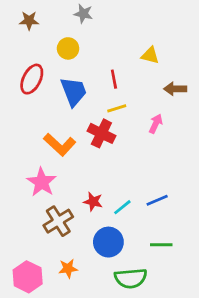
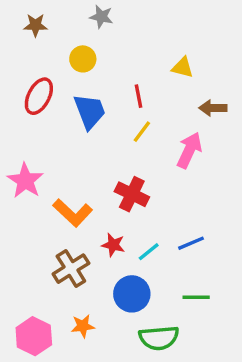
yellow line: (117, 108) -> (142, 132), turned -36
pink arrow: (156, 124) -> (189, 150), size x1.5
red cross: (101, 133) -> (132, 194), moved
orange L-shape: (60, 145) -> (73, 213), moved
pink star: (42, 182) -> (25, 181), moved

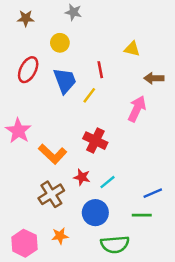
yellow line: (142, 132) -> (89, 95), moved
blue line: (191, 243) -> (153, 193), moved

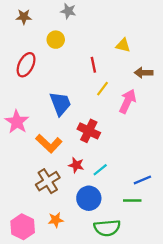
blue trapezoid: (65, 81) -> (60, 104), moved
yellow line: (89, 95) -> (102, 89), moved

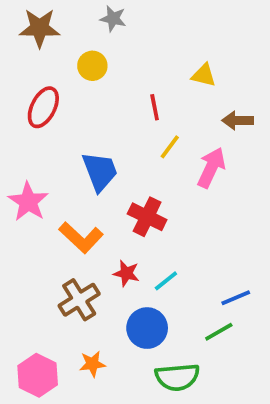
brown star: (24, 17) -> (40, 28), size x1.5
green line: (132, 201) -> (219, 332), turned -30

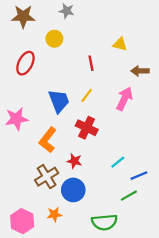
yellow line: (170, 147) -> (87, 95), moved
pink star: (28, 202) -> (17, 119), turned 30
orange L-shape: (81, 237) -> (48, 140), turned 85
cyan line: (166, 281) -> (118, 162), moved
blue circle: (147, 328) -> (73, 190), moved

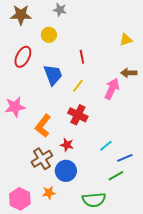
yellow triangle: (120, 44) -> (126, 40), moved, turned -32
brown arrow: (140, 71) -> (129, 73), moved
blue trapezoid: (59, 101) -> (53, 75), moved

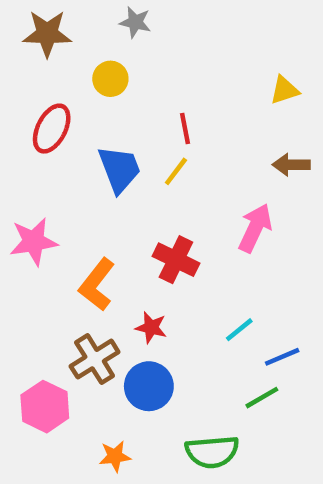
yellow line: (78, 86) -> (176, 171), moved
pink arrow: (112, 89) -> (255, 228), moved
orange star: (49, 193) -> (115, 456), moved
pink hexagon: (20, 199) -> (45, 407), moved

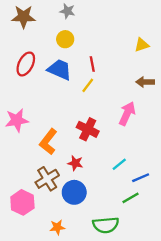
yellow circle: (110, 79) -> (65, 39), moved
blue trapezoid: (119, 169) -> (60, 70), moved, turned -45

